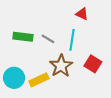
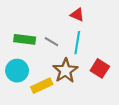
red triangle: (82, 14) -> (77, 15), moved
cyan circle: (14, 78) -> (17, 71), moved

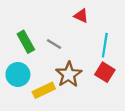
green rectangle: (25, 39) -> (26, 42), turned 54
cyan line: (77, 43) -> (105, 45), moved

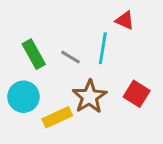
red triangle: (81, 16) -> (125, 20), moved
cyan line: (105, 45) -> (103, 48), moved

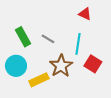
cyan line: (103, 48) -> (78, 44), moved

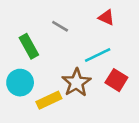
gray line: (48, 39) -> (60, 26), moved
cyan line: (78, 44) -> (98, 55), turned 55

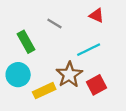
red square: (116, 80) -> (97, 85), moved, turned 30

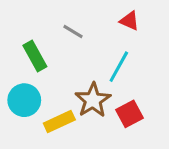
cyan line: (89, 50) -> (119, 67), turned -35

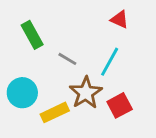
gray line: (73, 32) -> (67, 59), moved
green rectangle: (35, 56) -> (32, 35), moved

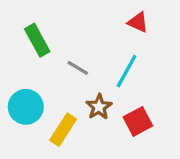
brown star: (86, 93) -> (99, 107), size x0.7
yellow rectangle: (55, 112) -> (63, 130), turned -32

